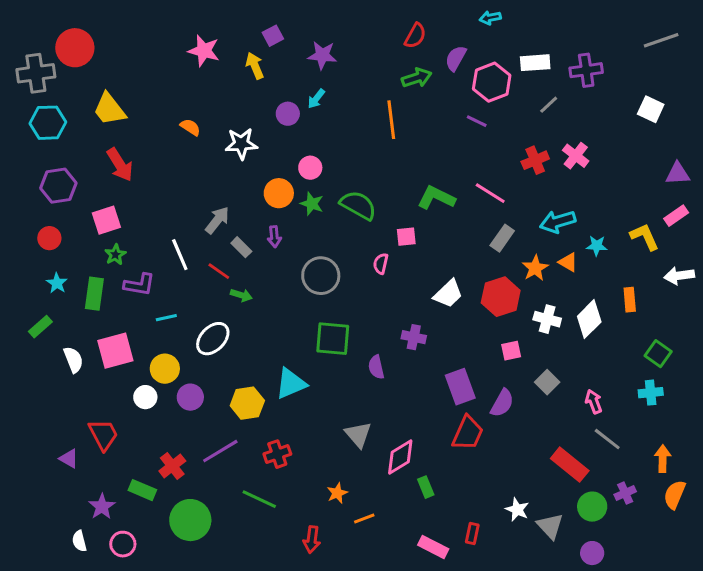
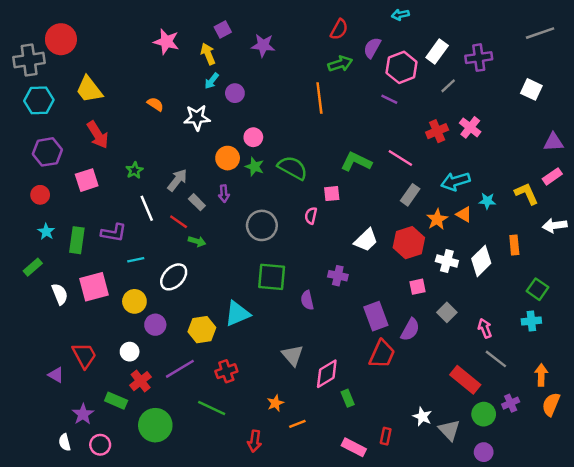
white rectangle: (535, 63) -> (437, 51), turned -50
cyan arrow: (316, 99) -> (212, 81), moved
green star: (115, 255) -> (134, 170), moved
white circle: (145, 397) -> (130, 352), moved

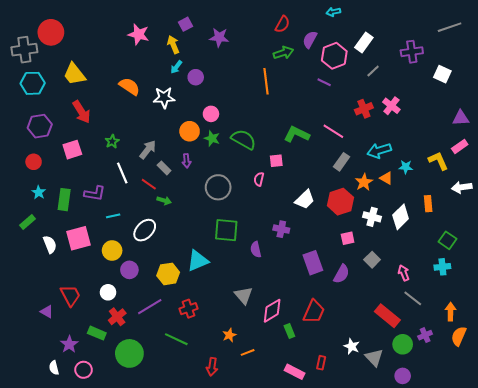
purple cross: (479, 58) -> (412, 52), moved
orange semicircle: (155, 104) -> (129, 86), size x1.5
red trapezoid: (382, 354) -> (314, 312), moved

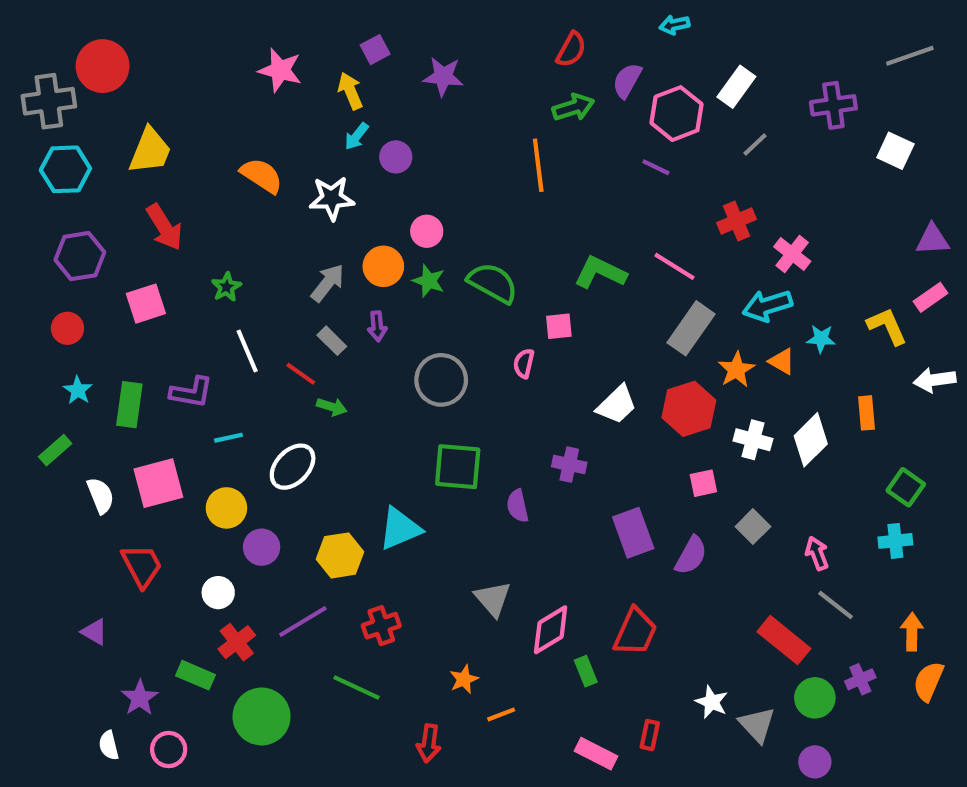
yellow trapezoid: (74, 74) -> (150, 151), turned -120
pink cross: (391, 106) -> (792, 254), moved
gray arrow: (148, 150) -> (328, 283), moved
gray rectangle: (341, 162) -> (691, 328), size x1.4
red trapezoid: (70, 295) -> (142, 566), moved

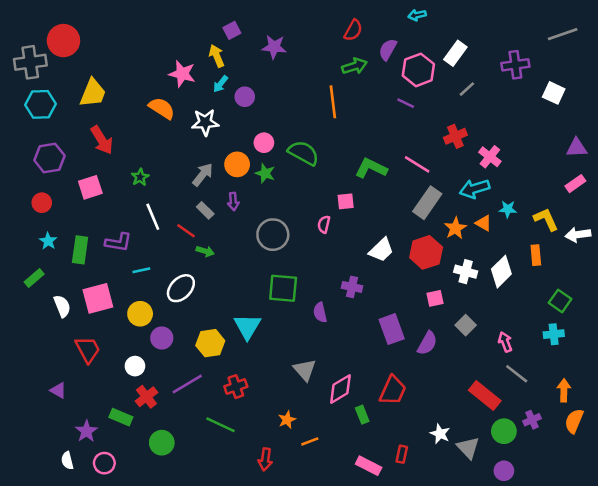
pink star: (280, 70) -> (182, 74), moved
green semicircle: (493, 283) -> (303, 153), moved
yellow L-shape: (887, 326) -> (546, 219), moved
cyan triangle: (400, 529) -> (247, 327), turned -36
green circle: (262, 716) -> (162, 443), size x0.7

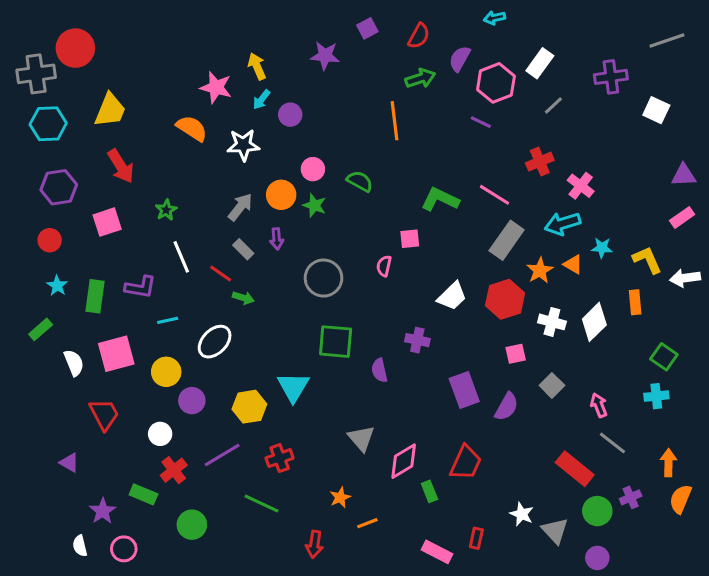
purple square: (232, 30) -> (367, 28), moved
green semicircle: (303, 153) -> (360, 181), size x0.7

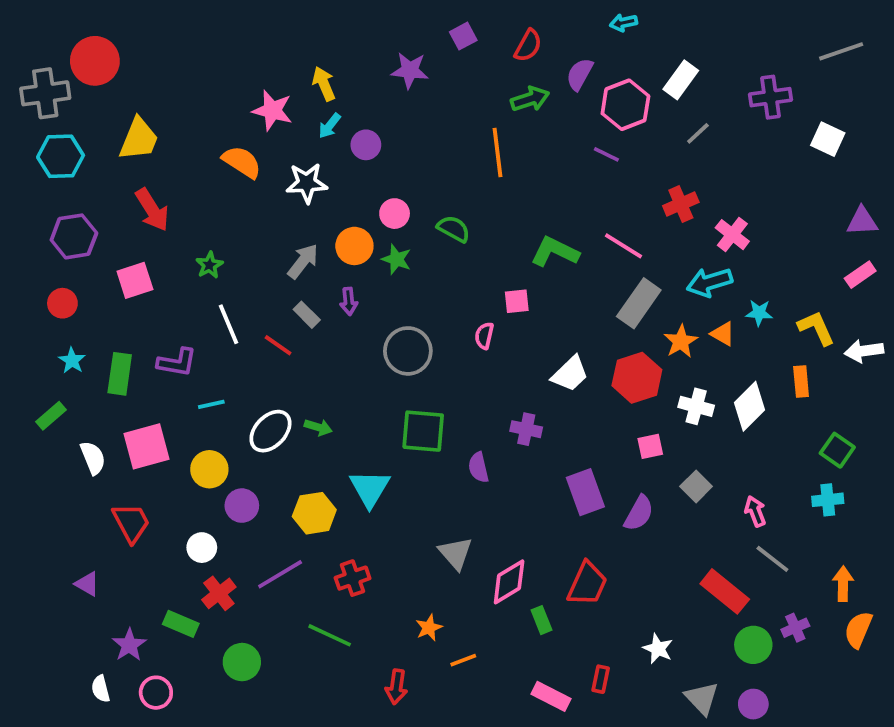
green arrow: (243, 298) -> (318, 427), moved
gray triangle: (555, 531) -> (702, 698), moved

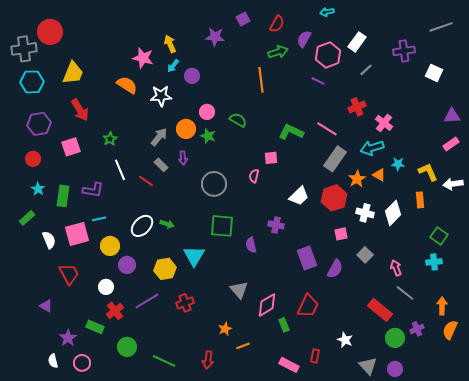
cyan line: (211, 404) -> (99, 219), moved
green line: (330, 635) -> (164, 361), moved

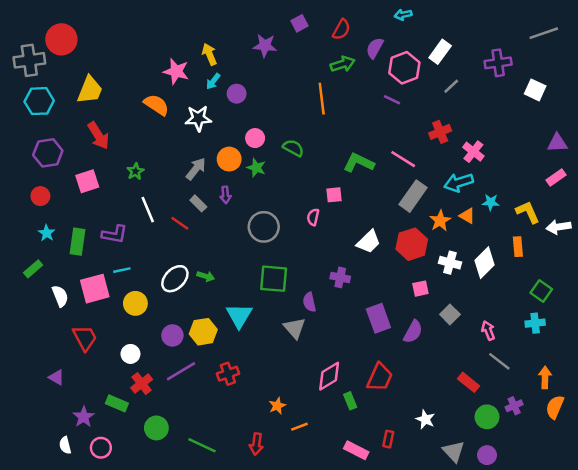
purple circle: (127, 265) -> (172, 335), moved
gray triangle: (239, 290) -> (295, 328), moved
red rectangle: (380, 310) -> (468, 382), size x0.7

